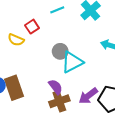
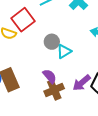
red square: (32, 27) -> (23, 20), size x1.6
cyan triangle: (72, 62) -> (64, 51), size x0.7

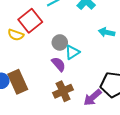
purple semicircle: (50, 76) -> (59, 64), moved
purple arrow: (82, 83) -> (93, 98), moved

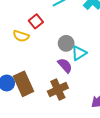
red square: (30, 21) -> (36, 21), size x0.6
brown cross: (63, 91) -> (58, 90), moved

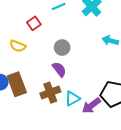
yellow semicircle: (21, 36) -> (18, 46), moved
cyan triangle: (79, 53) -> (72, 98), moved

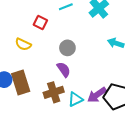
red square: (34, 23) -> (40, 23), turned -32
purple arrow: (91, 106) -> (97, 95), moved

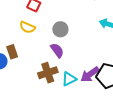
yellow semicircle: (23, 44) -> (27, 27), moved
brown rectangle: (21, 82) -> (12, 52), moved, size x0.6

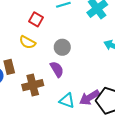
brown cross: (48, 73) -> (33, 85), moved
cyan triangle: (69, 79) -> (67, 101), turned 42

